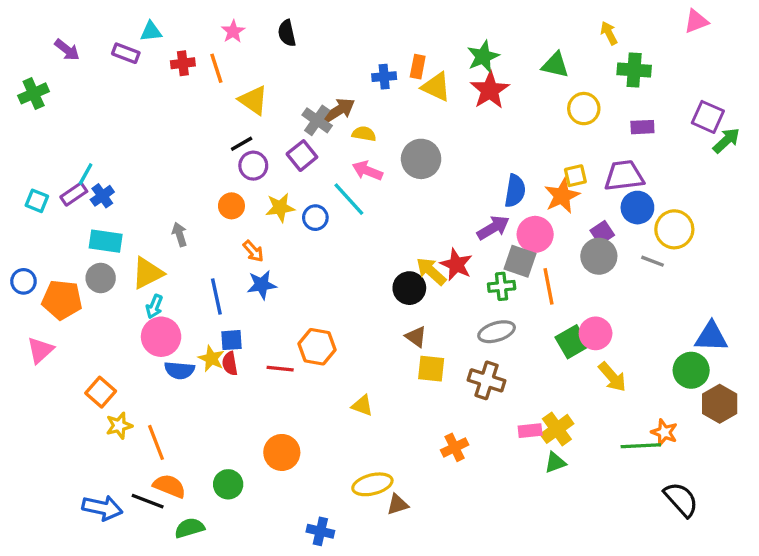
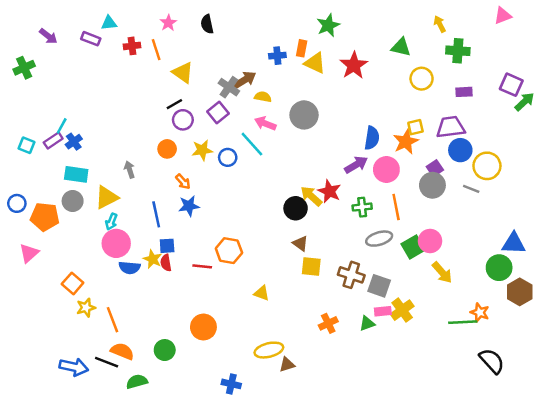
green star: (483, 57) -> (328, 25), moved
gray square: (520, 261) -> (379, 286), moved
gray ellipse: (497, 332) -> (379, 239), moved
green triangle: (555, 463) -> (367, 323), moved

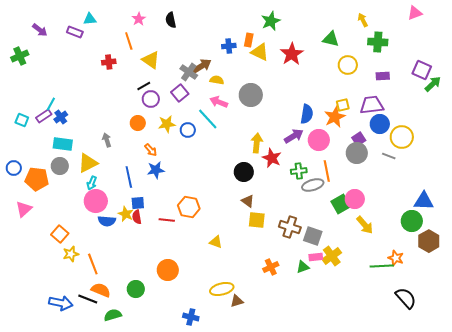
red cross: (132, 46) -> (109, 62), moved
yellow arrow: (311, 196) -> (257, 143), moved, turned 54
gray ellipse: (379, 239) -> (313, 185), moved

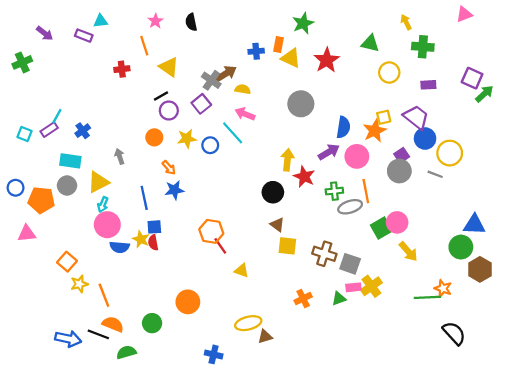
gray circle: (251, 95) -> (301, 104), moved
purple trapezoid: (372, 105) -> (416, 117), turned 45
blue cross: (61, 117) -> (83, 131), moved
pink triangle: (24, 209) -> (27, 234), turned 36
red line: (167, 220) -> (220, 246), moved, turned 49

